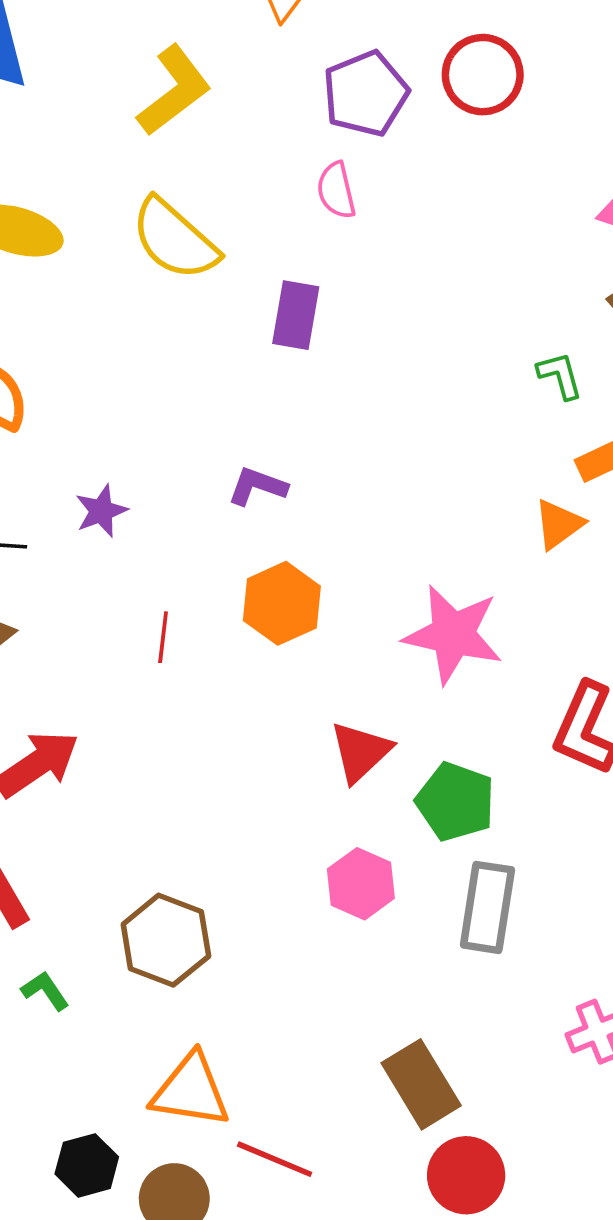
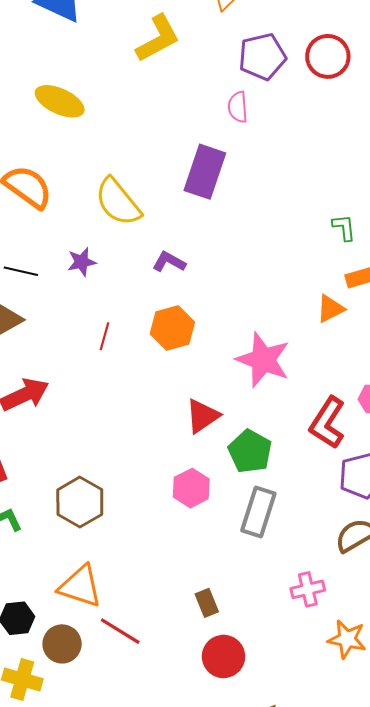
yellow semicircle: (175, 239) -> (118, 202), moved
purple rectangle: (296, 315) -> (205, 172), size x1.4
brown rectangle: (421, 1084) -> (207, 603), size x0.6

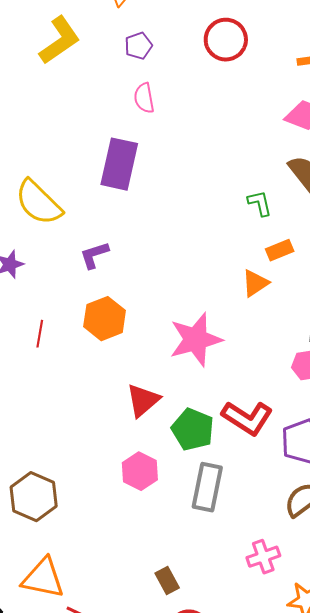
purple pentagon: (262, 57) -> (138, 46), moved, size x0.6
purple L-shape: (169, 262) -> (94, 255), turned -40
pink star: (263, 360) -> (196, 340), turned -30
red L-shape: (327, 423) -> (247, 418), moved, turned -84

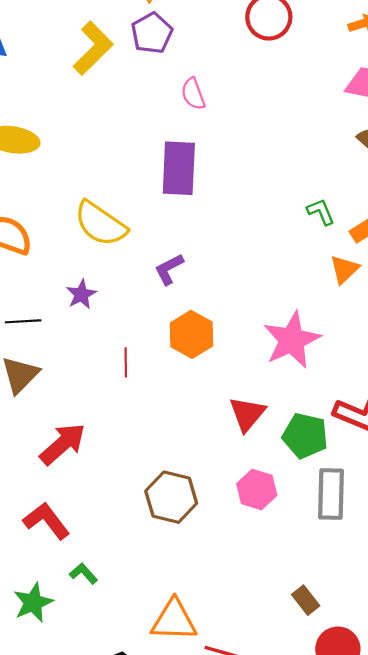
purple pentagon: (138, 46) -> (152, 33), moved, size x1.4
green L-shape: (260, 203) -> (321, 212), moved
brown hexagon: (34, 497) -> (171, 497), moved

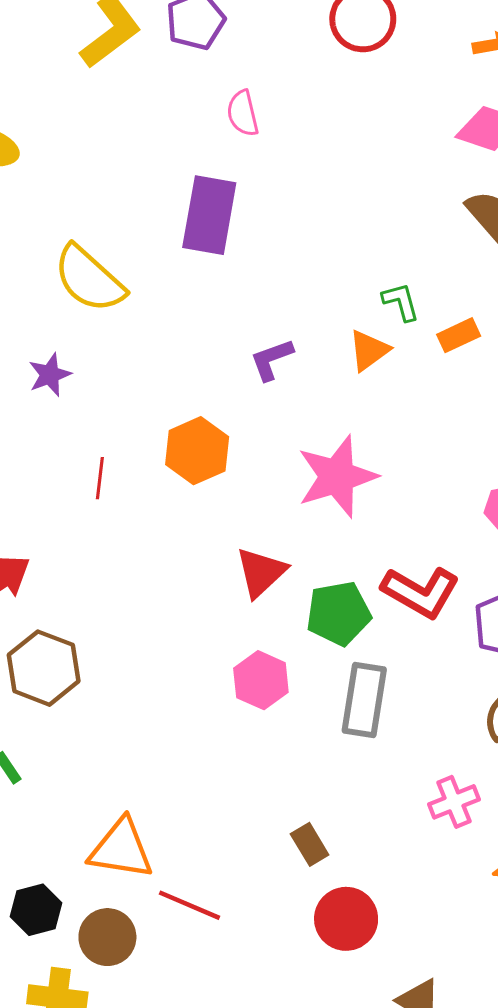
purple L-shape: (169, 269) -> (272, 360), moved
orange triangle: (344, 269) -> (369, 350), moved
green pentagon: (305, 436) -> (338, 613), turned -30
brown hexagon: (171, 497) -> (44, 668), moved

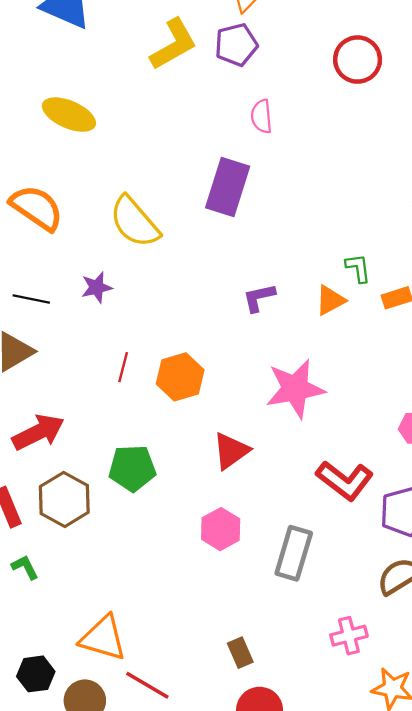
orange hexagon: (197, 451) -> (180, 377), moved
green pentagon: (338, 613) -> (132, 468), moved

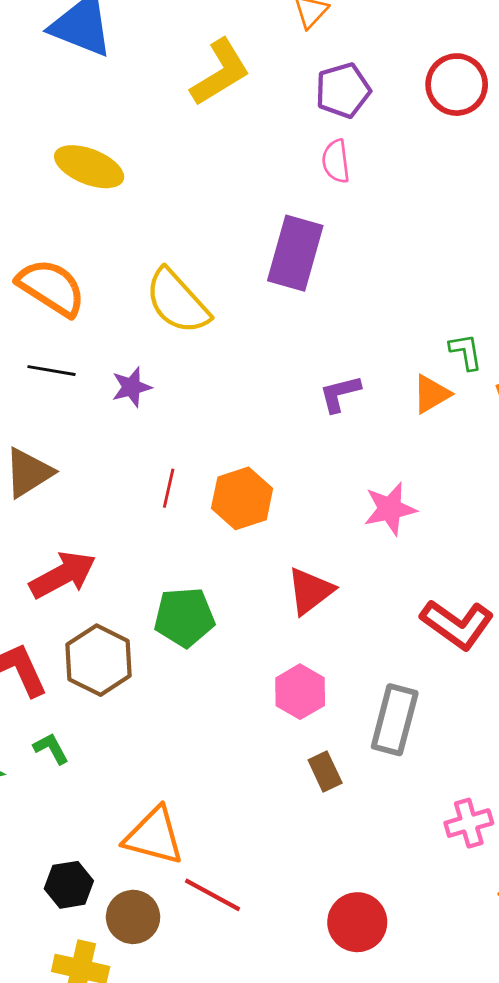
purple pentagon: (236, 45) -> (343, 90), moved
black line: (31, 299) -> (52, 371), moved
pink star: (295, 389) -> (390, 509), size x0.7
brown rectangle: (240, 653) -> (325, 771), moved

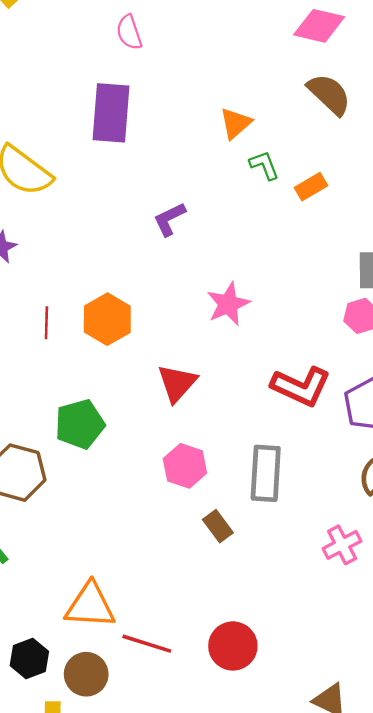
orange triangle: (431, 394) -> (236, 123), moved
red circle: (357, 922) -> (233, 646), moved

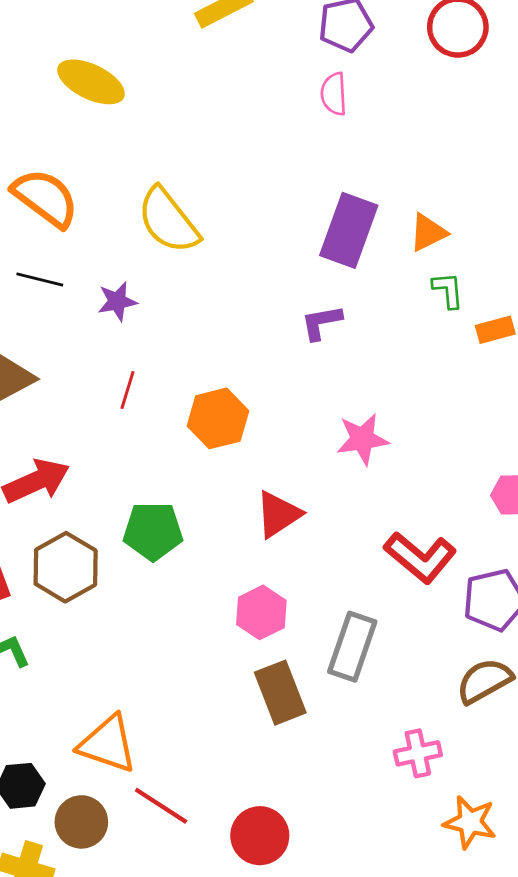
purple rectangle: (111, 113) -> (349, 230), moved
red line: (46, 323) -> (128, 390), moved
brown rectangle: (218, 526) -> (280, 693), size x1.6

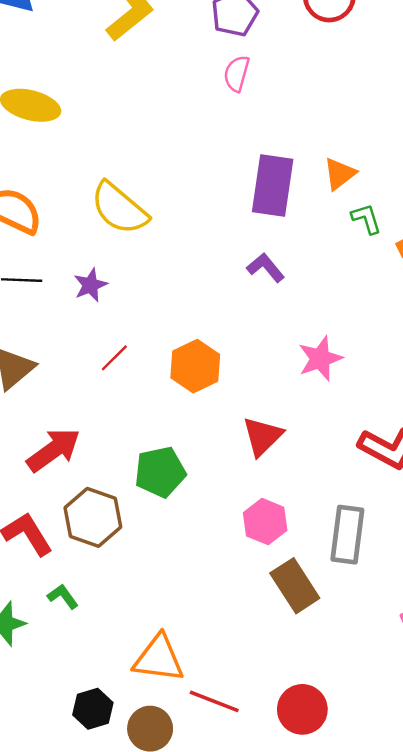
pink semicircle: (334, 94) -> (237, 74), turned 30
purple L-shape: (321, 322) -> (266, 268), turned 72
red line: (128, 390) -> (114, 358), turned 40

